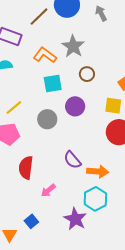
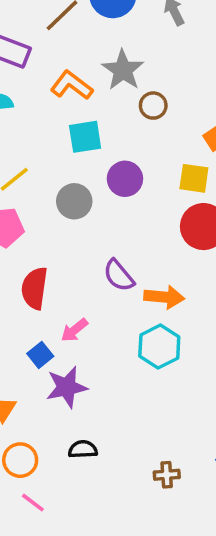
brown circle: (87, 74) -> (153, 106), moved
purple star: (75, 219) -> (67, 387), moved, turned 30
blue square: (31, 221) -> (40, 355), moved

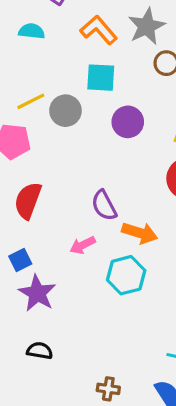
gray circle: (74, 201) -> (66, 111), moved
pink arrow: (74, 330) -> (83, 245), moved
purple star: (67, 387) -> (37, 293), turned 30

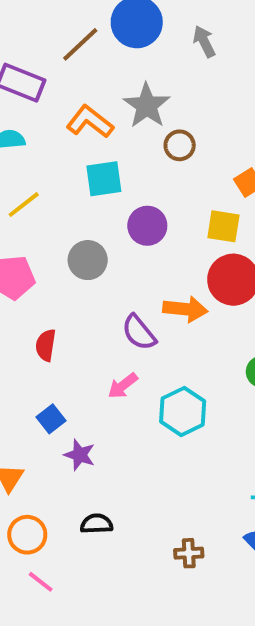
yellow line: (31, 101) -> (24, 205), moved
gray circle: (66, 111) -> (88, 260), moved
red semicircle: (28, 201) -> (46, 345), size x0.7
orange arrow: (140, 233) -> (185, 309), moved
purple star: (37, 293) -> (80, 455), size x0.7

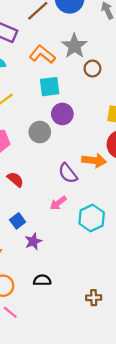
purple circle: (147, 226) -> (62, 114), moved
red semicircle: (46, 345) -> (15, 179), turned 120
purple star: (80, 455) -> (33, 241), turned 30

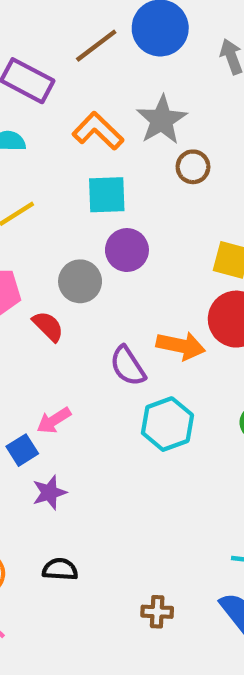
red semicircle: (15, 179) -> (48, 326), moved
pink arrow: (58, 203) -> (54, 420), moved
cyan hexagon: (92, 218) -> (167, 424), moved

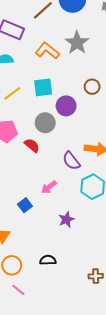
brown circle: (193, 167) -> (92, 87), moved
cyan square: (107, 195) -> (43, 87), moved
pink arrow: (54, 420) -> (49, 187), moved
purple star: (49, 492) -> (66, 219), moved

